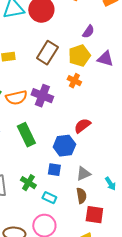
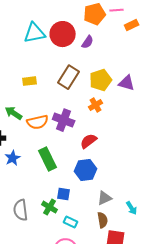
purple semicircle: (88, 32) -> (88, 42), moved
orange cross: (74, 81) -> (96, 105), turned 32
red semicircle: (82, 126) -> (89, 141), moved
blue square: (54, 170) -> (64, 194), moved

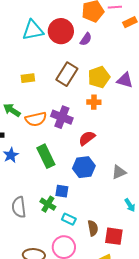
orange cross: (96, 105) -> (94, 102), turned 32
gray triangle: (105, 198) -> (119, 172), moved
brown semicircle: (103, 220) -> (93, 228), moved

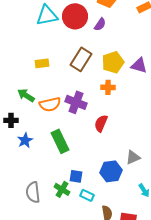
red semicircle: (87, 138) -> (101, 123), turned -30
blue hexagon: (84, 167) -> (111, 171), moved
cyan rectangle: (69, 219) -> (87, 195), moved

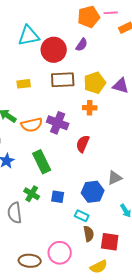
red circle: (75, 16) -> (54, 50), moved
brown rectangle: (81, 59) -> (63, 80), turned 55
green cross: (62, 189) -> (32, 194), moved
cyan rectangle: (87, 195) -> (82, 216), moved

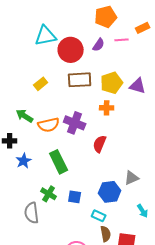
pink line: (111, 13) -> (122, 40), moved
yellow rectangle: (24, 84) -> (41, 84), turned -32

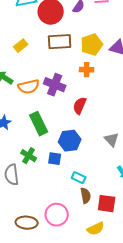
gray triangle: (132, 178) -> (112, 140), turned -49
blue hexagon: (110, 192) -> (70, 141), moved

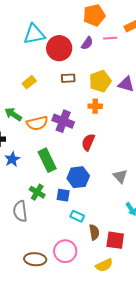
brown rectangle: (60, 42) -> (68, 78), size x0.6
cyan rectangle: (79, 178) -> (77, 216), moved

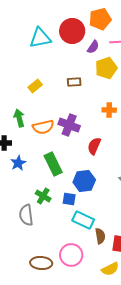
red circle: (59, 48) -> (72, 31), moved
yellow pentagon: (100, 81) -> (106, 68), moved
orange cross: (95, 106) -> (109, 110), moved
green arrow: (13, 114) -> (19, 118), turned 42
cyan rectangle: (77, 216) -> (83, 220), size x1.5

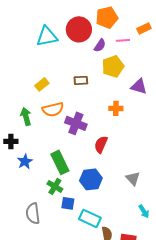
orange semicircle: (43, 127) -> (53, 109), moved
green cross: (43, 196) -> (55, 186), moved
blue square: (69, 199) -> (68, 203), moved

